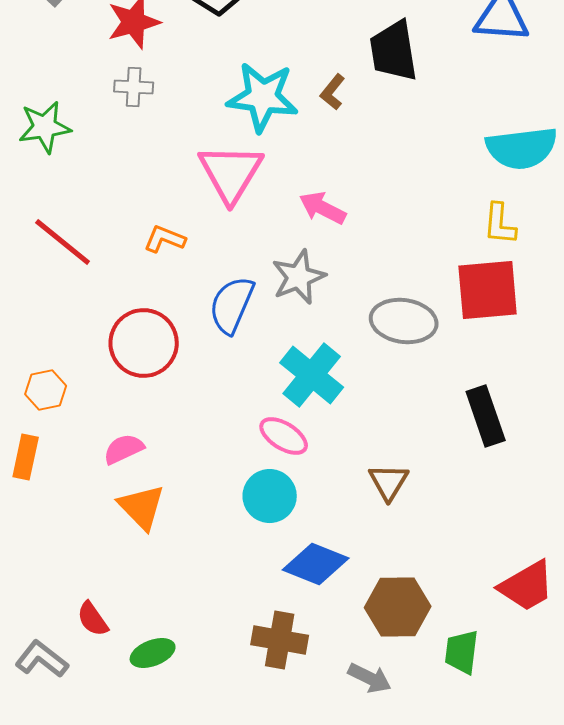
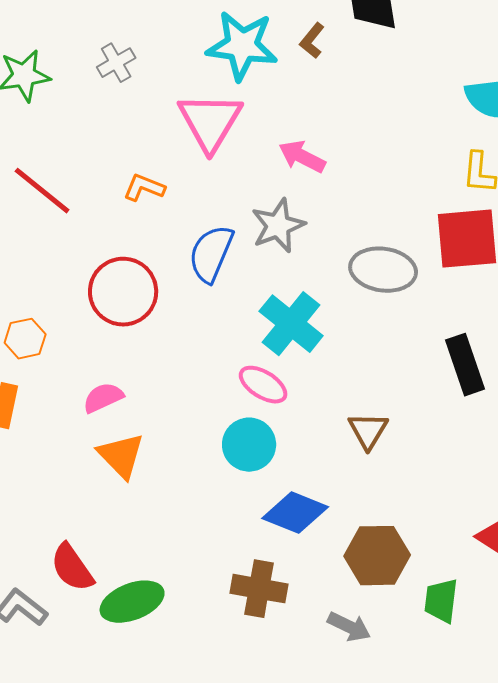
gray cross: (134, 87) -> (116, 63), moved, turned -33
red semicircle: (93, 619) -> (72, 568), size x1.4
green ellipse: (153, 653) -> (132, 602), size x1.4

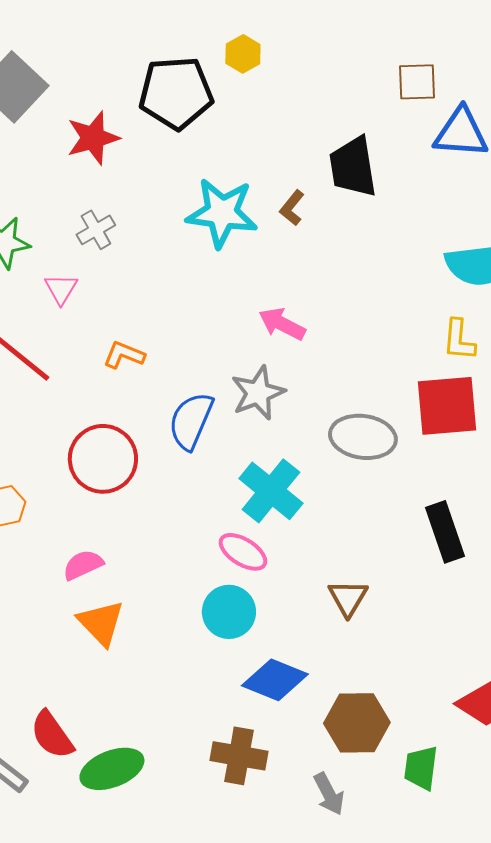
pink triangle: (210, 122) -> (61, 289), moved, size x0.5
gray arrow: (349, 627) -> (329, 794), turned 36

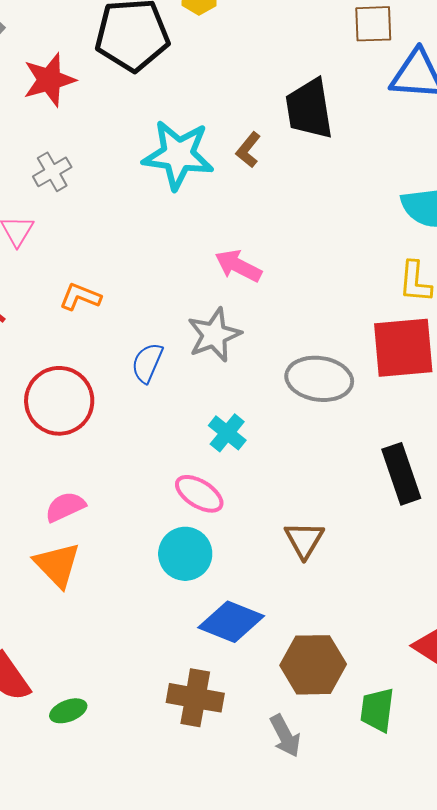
blue semicircle: (191, 421) -> (147, 363), size x0.7
cyan cross: (271, 491) -> (227, 433), size x0.6
pink semicircle: (83, 565) -> (65, 507), moved
green ellipse: (112, 769) -> (68, 711), size x0.6

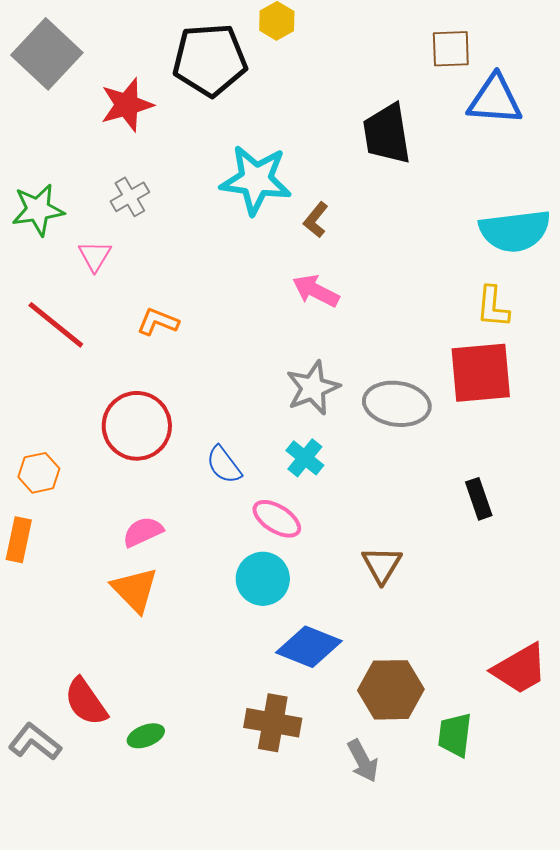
brown L-shape: (248, 150) -> (316, 220), moved
gray star: (214, 335) -> (313, 388), moved
blue semicircle: (147, 363) -> (224, 465), moved, turned -60
black rectangle: (401, 474) -> (479, 499), size x0.7

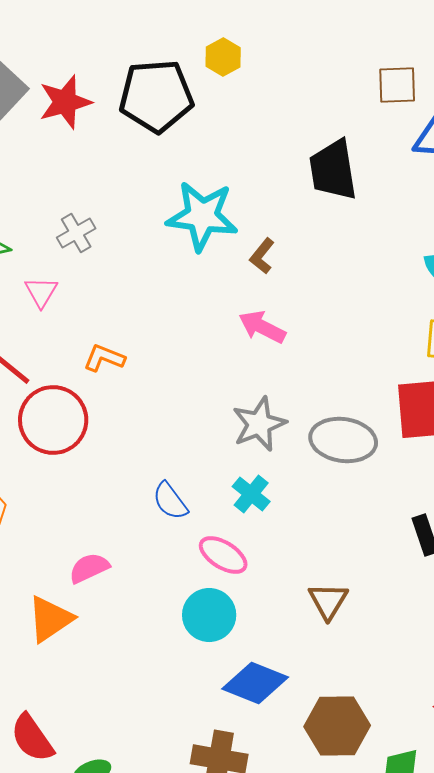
red star: (127, 105) -> (65, 102), moved
red circle: (137, 426) -> (53, 420), moved
orange triangle: (135, 590) -> (50, 619), moved, turned 40

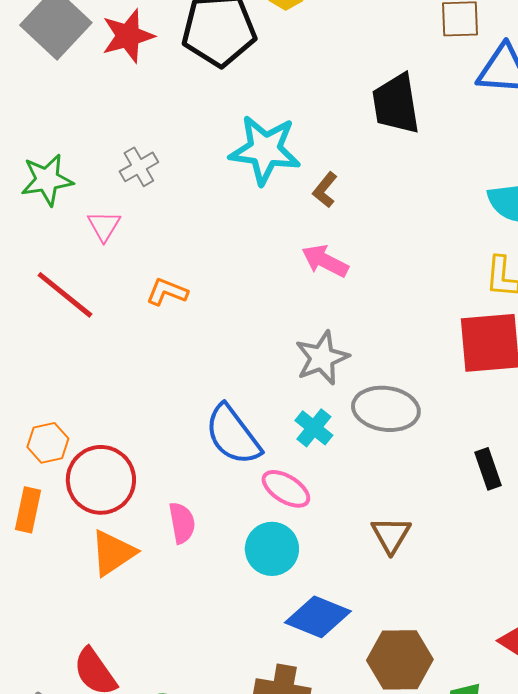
red circle: (53, 420) -> (101, 480), moved
gray ellipse: (343, 440) -> (386, 409), moved
blue semicircle: (170, 501) -> (233, 435), size x1.6
pink semicircle: (89, 568) -> (182, 523), moved, turned 105

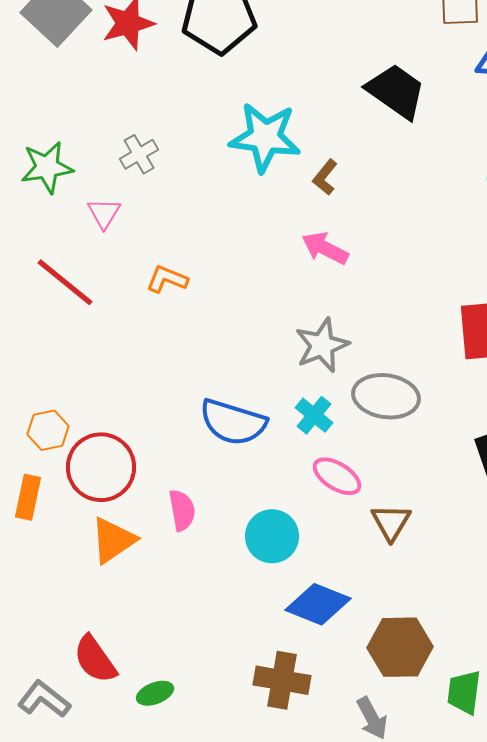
black trapezoid: (396, 104) -> (396, 91), turned 134
blue semicircle: (233, 435) -> (233, 422), turned -36
pink ellipse: (286, 489) -> (337, 476), moved

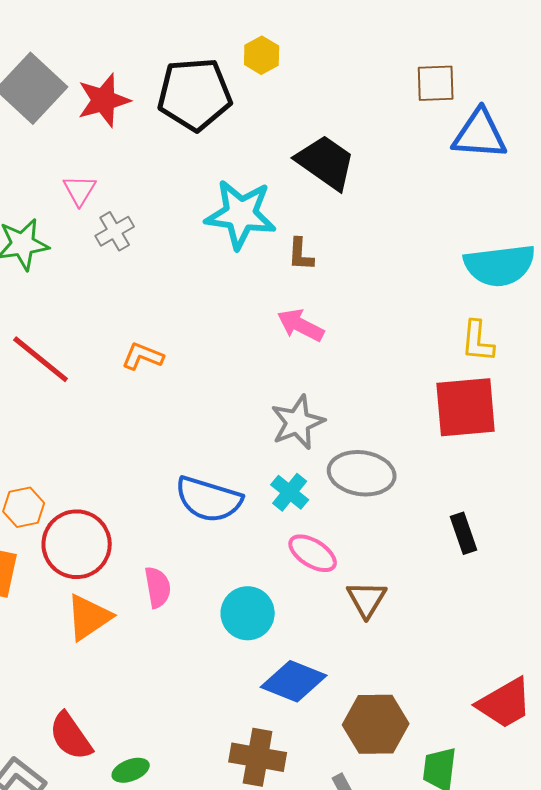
black trapezoid: (396, 91) -> (326, 162), moved
brown L-shape: (325, 177) -> (301, 254), turned -36
pink triangle: (104, 213) -> (80, 190), moved

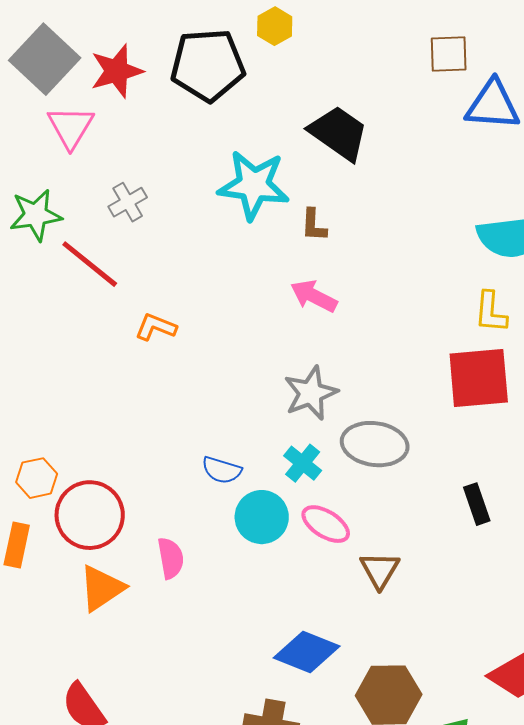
pink triangle: (80, 190) -> (71, 127), moved, size x1.4
red line: (41, 359) -> (90, 264), moved
blue semicircle: (209, 499) -> (222, 470), size x0.6
cyan circle: (248, 613) -> (262, 517), moved

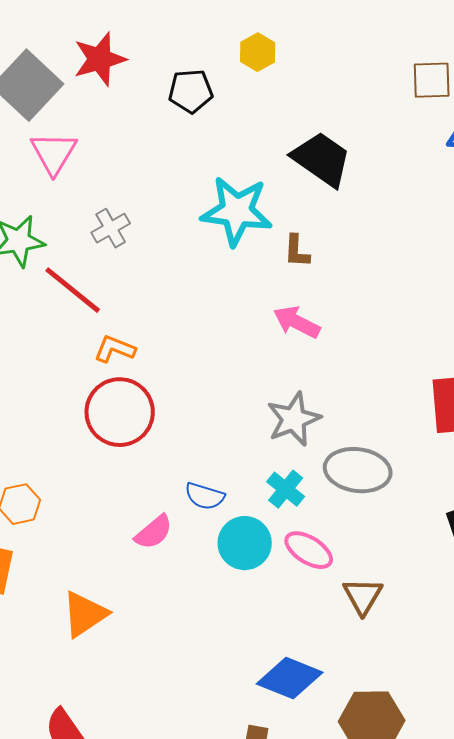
black pentagon: (208, 65) -> (191, 91), size x0.6
red star: (117, 71) -> (100, 59), moved
orange L-shape: (156, 327) -> (115, 349), moved
red circle: (90, 515) -> (120, 412), moved
pink semicircle: (171, 558) -> (154, 532), moved, turned 60

